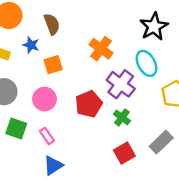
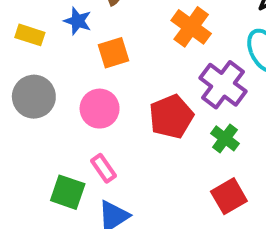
green square: (16, 129) -> (68, 192), moved

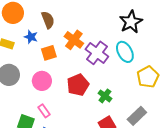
orange cross: (191, 27) -> (74, 40), moved
purple cross: (223, 85) -> (97, 53), moved

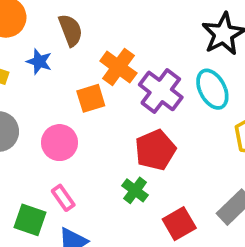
orange square: (49, 53) -> (91, 98), moved
red pentagon: (78, 85) -> (155, 150), moved
green cross: (105, 96) -> (135, 190), moved

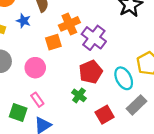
orange cross: (118, 67) -> (69, 24), turned 30
cyan ellipse: (212, 89) -> (124, 78), moved

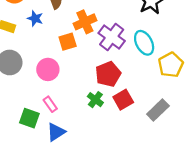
cyan ellipse: (124, 78) -> (144, 43), moved
red square: (105, 115) -> (123, 100), moved

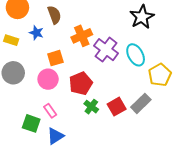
orange square: (68, 42) -> (55, 58), moved
red pentagon: (108, 74) -> (81, 83), moved
gray rectangle: (158, 110) -> (141, 103), moved

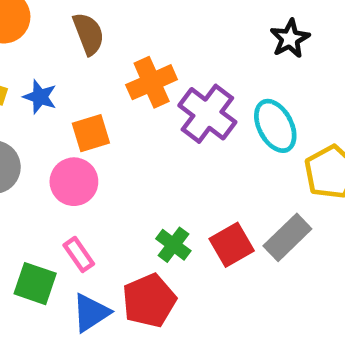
black star: (142, 17) -> (290, 39), size x0.7
blue star: (36, 33) -> (40, 97), moved
red pentagon: (81, 83) -> (149, 301), moved

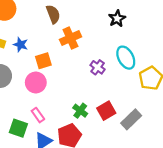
brown semicircle: (88, 34) -> (53, 14), moved
black star: (290, 39) -> (117, 19), moved
purple cross: (207, 114) -> (98, 67), moved, size x0.6
gray rectangle: (287, 237) -> (131, 119), moved

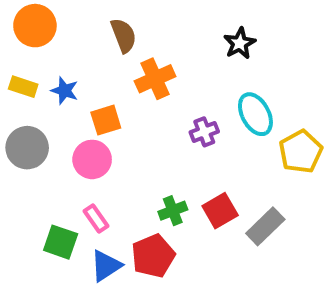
purple cross: (98, 67) -> (204, 132), turned 32
green cross: (80, 111) -> (173, 211), turned 32

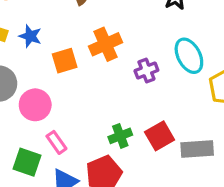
orange cross: (155, 79) -> (106, 44), moved
pink circle: (92, 159) -> (35, 105), moved
gray rectangle: (265, 226) -> (197, 149), turned 40

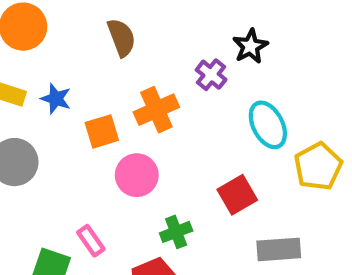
purple cross: (146, 70) -> (211, 75), moved, turned -30
pink circle: (35, 105) -> (137, 175), moved
red square: (160, 136) -> (237, 195), moved

